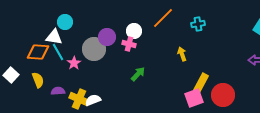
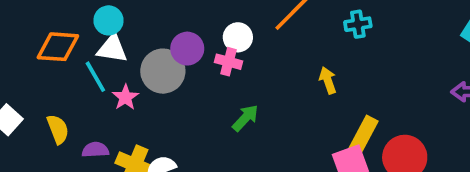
white triangle: (54, 37) -> (112, 49), moved
orange diamond: (38, 52) -> (58, 47), moved

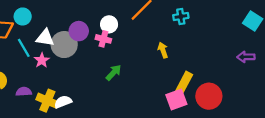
cyan circle: (109, 20) -> (23, 16), moved
white triangle: (112, 49) -> (45, 38), moved

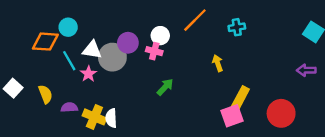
red circle: (209, 96) -> (281, 113), moved
white semicircle: (63, 102) -> (111, 118), turned -72

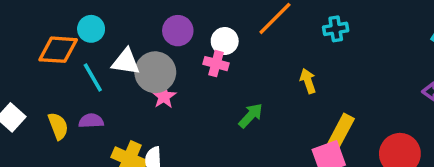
purple circle: (128, 43) -> (178, 31), moved
pink star: (88, 74) -> (164, 97), moved
green arrow: (165, 87) -> (251, 116), moved
purple semicircle: (69, 107) -> (91, 121), moved

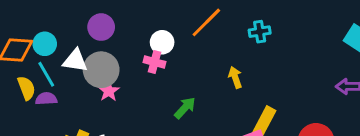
cyan circle: (91, 29) -> (45, 44), moved
purple circle: (178, 31) -> (101, 27), moved
purple semicircle: (91, 121) -> (46, 99), moved
yellow semicircle: (58, 126) -> (26, 88), moved

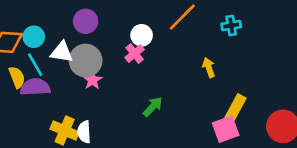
pink cross: (154, 62) -> (135, 54), turned 36
purple semicircle: (46, 99) -> (35, 87), size x1.5
green arrow: (185, 108) -> (153, 107), moved

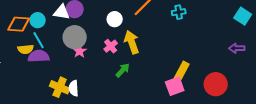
white triangle: (62, 52) -> (62, 12), moved
pink cross: (135, 54) -> (111, 46), moved
yellow arrow: (209, 68) -> (132, 42), moved, size x1.6
yellow semicircle: (17, 77) -> (26, 49), turned 105

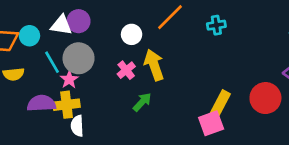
cyan line: (39, 40) -> (52, 62), moved
pink star: (80, 51) -> (69, 79), moved
purple semicircle: (39, 56) -> (41, 103), moved
red circle: (216, 84) -> (265, 98), moved
yellow cross: (60, 87) -> (67, 105), moved, turned -30

